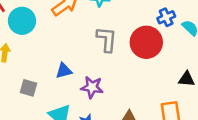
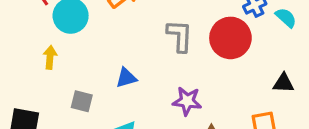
purple star: (92, 87) -> (187, 101), moved

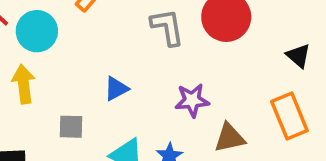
yellow arrow: (50, 57) -> (24, 84), size x1.4
black triangle: (283, 83) -> (298, 56), turned 50

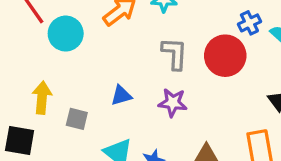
yellow arrow: (24, 84) -> (42, 98), moved
purple star: (192, 100) -> (173, 103), moved

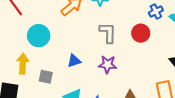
cyan circle: (66, 34) -> (39, 36), moved
red circle: (225, 56) -> (141, 33), size x0.7

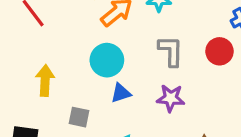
cyan circle: (39, 36) -> (107, 60), moved
yellow arrow: (23, 64) -> (45, 80), moved

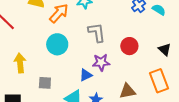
red circle: (219, 51) -> (129, 46), moved
blue triangle: (121, 93) -> (86, 75), moved

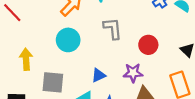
purple star: (101, 62) -> (133, 73), moved
gray square: (45, 83) -> (53, 82), size x1.5

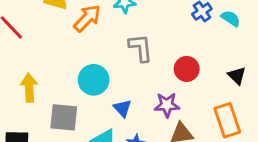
cyan circle: (68, 40) -> (94, 80), moved
blue triangle: (99, 75) -> (122, 108), turned -48

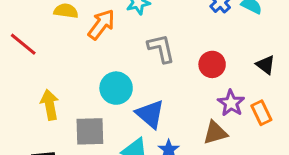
purple star: (167, 105) -> (231, 103), moved, turned -30
blue triangle: (122, 108) -> (150, 114), size x1.5
orange rectangle: (227, 120) -> (261, 113), size x0.7

